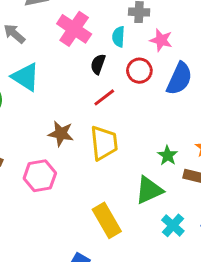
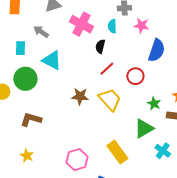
red circle: (139, 71) -> (135, 76), moved
yellow trapezoid: (104, 143) -> (110, 100), turned -30
pink hexagon: (40, 176) -> (77, 160), moved

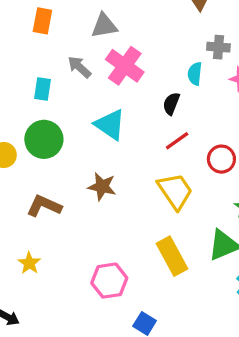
pink cross: (81, 24) -> (125, 66), moved
cyan triangle: (52, 60) -> (110, 125), moved
brown star: (80, 96) -> (102, 187), moved
yellow rectangle: (117, 152) -> (172, 256), moved

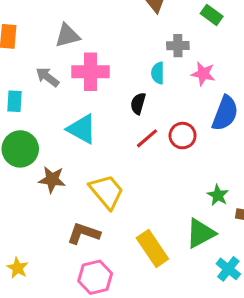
pink cross: (125, 66) -> (91, 72), turned -30
red circle: (221, 159) -> (183, 136), moved
brown star: (102, 187) -> (52, 179), moved
yellow trapezoid: (175, 191) -> (107, 192), moved
brown L-shape: (44, 206) -> (84, 233), moved

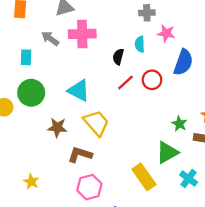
cyan semicircle: (158, 73) -> (140, 44), moved
cyan triangle: (82, 129) -> (79, 90), moved
brown star: (52, 179) -> (57, 127), moved
yellow rectangle: (152, 248) -> (144, 177), moved

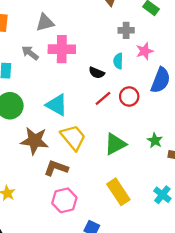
pink star: (166, 33) -> (145, 51), turned -30
black semicircle: (118, 57) -> (97, 73), turned -84
brown star: (57, 127) -> (35, 141), size x1.4
green triangle: (167, 152) -> (115, 144), moved

